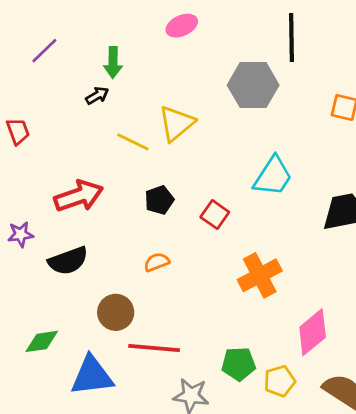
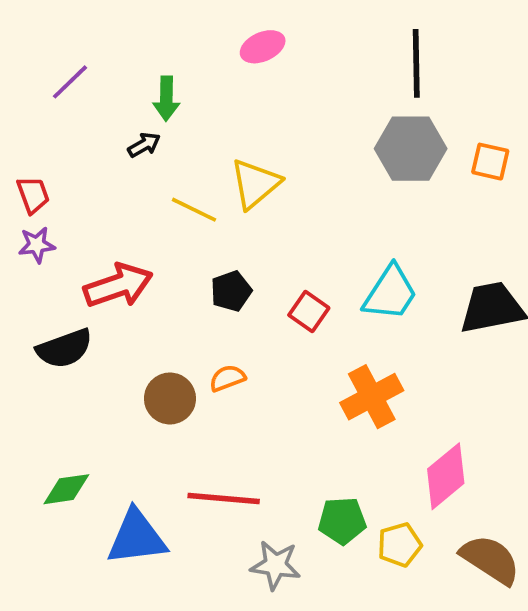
gray hexagon: (253, 85) -> (411, 149), moved
cyan trapezoid: (273, 176) -> (390, 293), moved
purple star: (21, 234) -> (37, 245), moved
black semicircle: (68, 261) -> (64, 349), moved
brown circle: (116, 312) -> (170, 398), moved

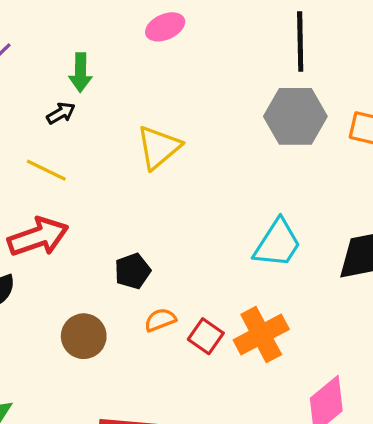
yellow line: (194, 210) -> (46, 170), moved
black pentagon: (231, 291) -> (133, 271), moved
red square: (309, 311) -> (206, 336), moved
orange semicircle: (227, 378) -> (160, 320), moved

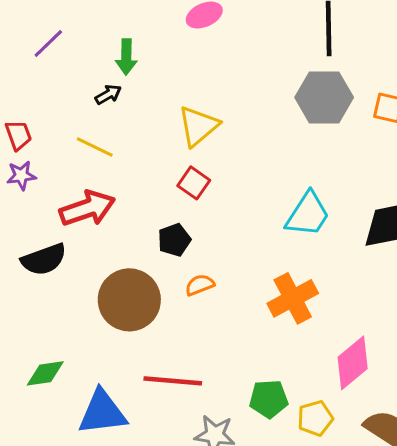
brown circle: (84, 336) -> (129, 300), size x1.5
red square: (206, 336) -> (194, 183), moved

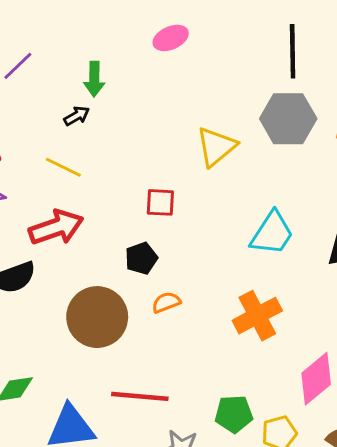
yellow triangle: (198, 126) -> (216, 147), moved
red square: (194, 183) -> (160, 202), turned -32

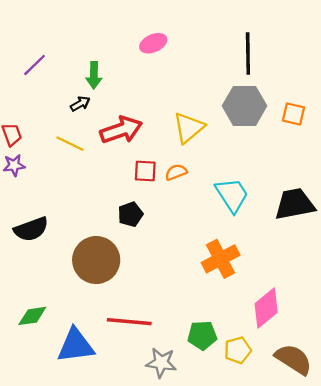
red arrow: (56, 227) -> (121, 130), moved
cyan trapezoid: (272, 233) -> (232, 195), turned -66
orange semicircle: (166, 302) -> (176, 172), moved

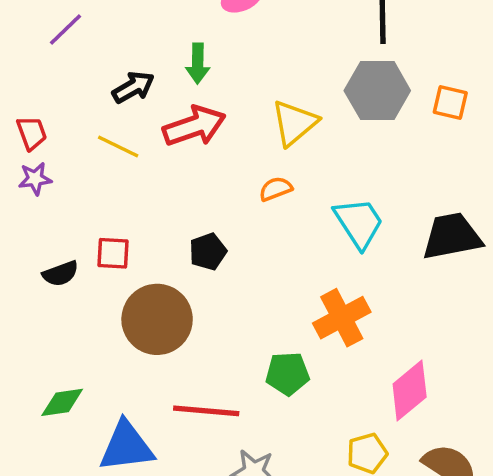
green arrow: (94, 75) -> (198, 63), moved
black arrow: (80, 104) -> (133, 87), size x1.4
red square: (145, 171) -> (113, 253), moved
black semicircle: (31, 229) -> (60, 274), size x0.7
green pentagon: (202, 335) -> (288, 374), moved

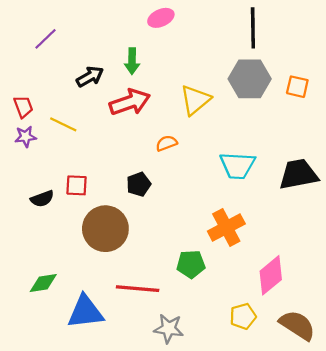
yellow line: (118, 147) -> (63, 124), moved
orange semicircle: (276, 189) -> (166, 143), moved
cyan trapezoid: (359, 223) -> (237, 165), turned 126

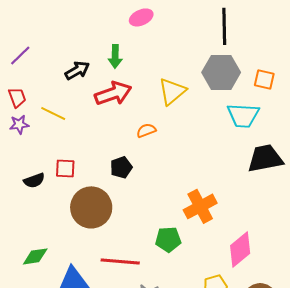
purple line: (45, 39) -> (20, 55), moved
cyan trapezoid: (237, 165) -> (243, 115), moved

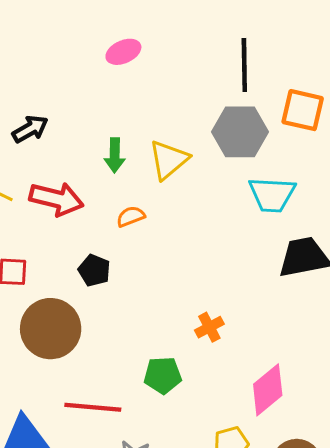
green arrow: (115, 56) -> (115, 155), moved
orange square: (264, 79) -> (303, 110), moved, size x1.4
red arrow: (113, 93) -> (56, 199), moved, turned 33
black pentagon: (121, 167) -> (94, 270), turned -30
orange cross: (200, 206) -> (209, 327), size x0.6

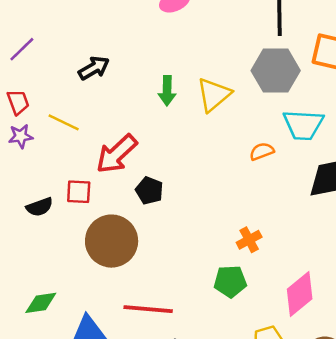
red arrow: (56, 199) -> (117, 154), moved, turned 123
orange semicircle: (131, 216) -> (262, 151), moved
green pentagon: (163, 375) -> (230, 281), moved

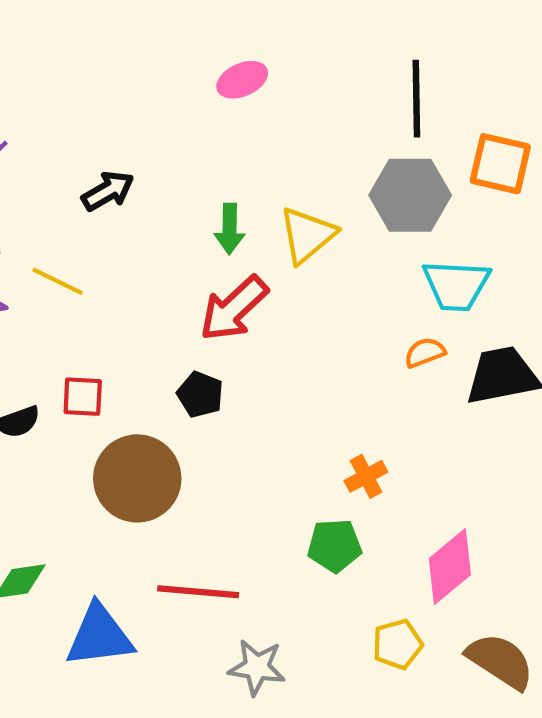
orange semicircle: (262, 151) -> (425, 353), moved
red arrow: (117, 154) -> (234, 308), moved

